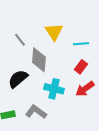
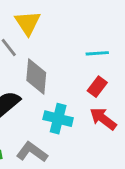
yellow triangle: (54, 32) -> (28, 23), moved
red arrow: (85, 89) -> (103, 119), turned 72

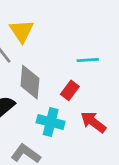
red rectangle: (97, 87) -> (70, 90), moved

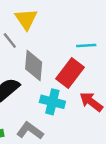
red rectangle: (70, 90) -> (70, 73), size x1.6

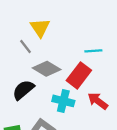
gray diamond: (34, 66) -> (47, 69), turned -64

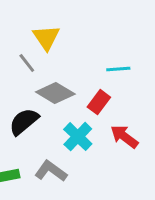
red rectangle: (79, 75) -> (99, 102), size x0.7
cyan cross: (63, 101) -> (78, 137), turned 30

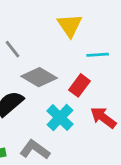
yellow triangle: (46, 38) -> (70, 25), moved

